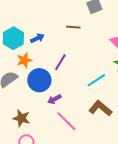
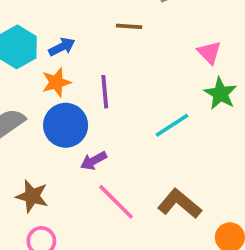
orange star: (24, 60) -> (56, 82), moved
purple line: (60, 62) -> (105, 92), turned -36
brown L-shape: (100, 108) -> (179, 204), moved

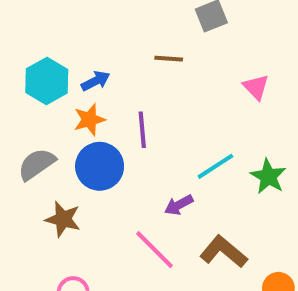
green star: (221, 94) -> (268, 176), moved
purple arrow: (94, 161) -> (179, 205), moved
brown star: (32, 196) -> (63, 219), moved

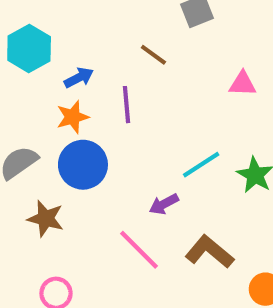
brown line: (169, 59) -> (153, 55), turned 32
cyan hexagon: (47, 81) -> (29, 49), moved
pink triangle: (256, 87) -> (243, 84), turned -44
purple line: (142, 130) -> (127, 105), moved

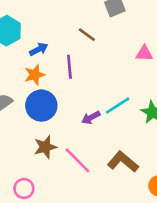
purple arrow: (164, 204) -> (91, 118), moved
brown star: (46, 219) -> (45, 147), moved, turned -30

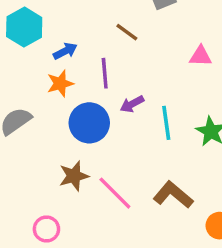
blue circle: (41, 106) -> (89, 123), moved
cyan line: (118, 106) -> (166, 123), turned -65
purple arrow: (91, 118) -> (132, 104), moved

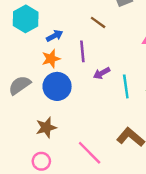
blue circle: (89, 123) -> (57, 86), moved
brown star: (74, 176) -> (46, 127), moved
pink line: (115, 193) -> (90, 153), moved

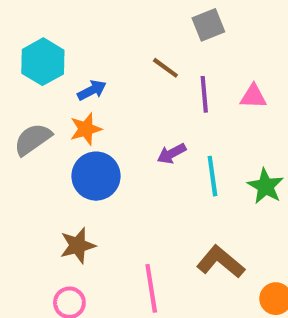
purple line: (82, 51) -> (204, 94), moved
gray semicircle: (20, 85) -> (33, 139), moved
pink line: (90, 153) -> (151, 288), turned 36

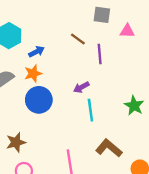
gray square: (208, 25) -> (102, 15), turned 30
pink triangle: (253, 96) -> (127, 31), moved
cyan line: (212, 176) -> (90, 110), moved
brown star: (78, 245) -> (16, 142), moved

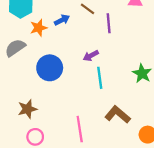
blue arrow: (37, 52) -> (62, 20), moved
orange star: (33, 73) -> (39, 28), moved

